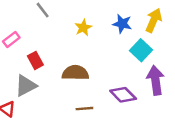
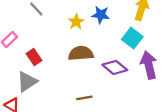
blue star: (122, 24) -> (101, 15), moved
brown semicircle: (75, 73) -> (81, 53), moved
purple diamond: (123, 95) -> (115, 67), moved

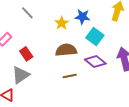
cyan square: (132, 38) -> (95, 36), moved
brown line: (84, 98) -> (70, 76), moved

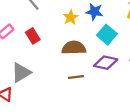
red rectangle: (26, 54) -> (33, 36), moved
purple diamond: (95, 61) -> (106, 63), turned -30

